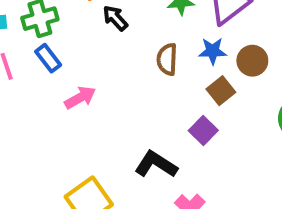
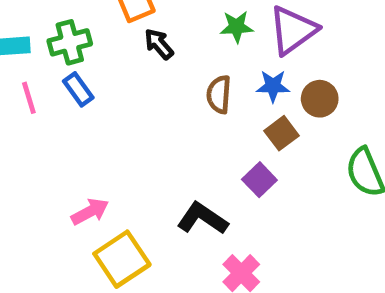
pink arrow: (80, 98) -> (90, 212), moved

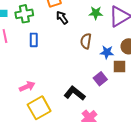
blue star: (273, 86) -> (107, 52), moved
blue rectangle: (78, 89) -> (34, 40), moved, turned 32
brown square: (281, 133) -> (120, 67), moved, turned 32

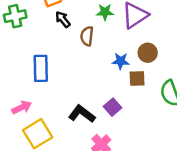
blue rectangle: (34, 40) -> (41, 68), moved, size x1.5
brown semicircle: (86, 41) -> (87, 36), moved
purple square: (100, 79) -> (112, 107), moved

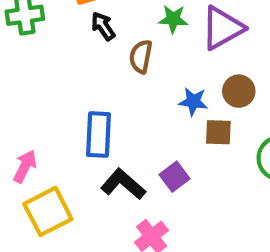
blue rectangle: (41, 68) -> (98, 135), moved
pink arrow: (22, 107) -> (25, 166), turned -42

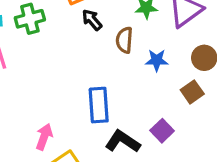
blue star: (193, 102) -> (157, 60), moved
brown square: (218, 132) -> (192, 92), turned -30

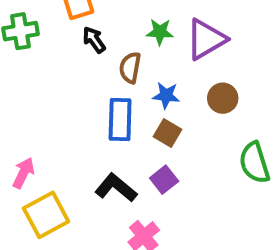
brown square: (192, 92) -> (168, 133), moved, turned -30
blue rectangle: (99, 105) -> (120, 119), moved

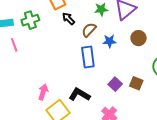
brown semicircle: (130, 68) -> (89, 30), turned 42
brown square: (168, 133) -> (136, 83), moved
black L-shape: (116, 188) -> (79, 95), moved

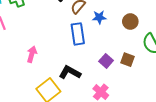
brown circle: (138, 38) -> (130, 22), moved
pink arrow: (43, 92) -> (32, 54), moved

